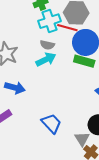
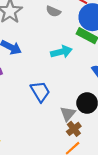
cyan arrow: (46, 60) -> (61, 52), moved

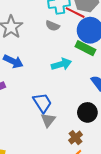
gray triangle: (68, 114) -> (48, 120), moved

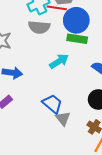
gray semicircle: (53, 26) -> (39, 27), size x1.5

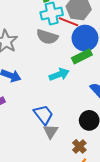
green rectangle: (77, 39) -> (82, 56), turned -48

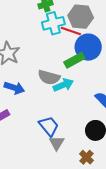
gray semicircle: (47, 37) -> (49, 77), moved
green rectangle: (82, 56) -> (74, 60), moved

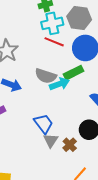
red line: (71, 31) -> (54, 42), moved
green rectangle: (74, 60) -> (73, 73), moved
brown cross: (86, 157) -> (70, 145), moved

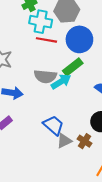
cyan cross: (52, 23) -> (41, 22), turned 35
gray triangle: (51, 140) -> (64, 141), turned 42

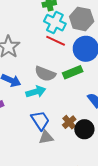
cyan arrow: (61, 82) -> (36, 92), moved
brown cross: (85, 141) -> (69, 122), moved

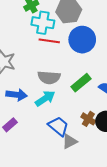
green rectangle: (73, 72) -> (81, 83), moved

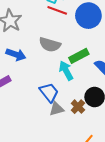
cyan arrow: (45, 98) -> (66, 71), moved, turned -96
brown cross: (88, 119) -> (78, 107), moved

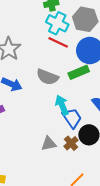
green rectangle: (79, 56) -> (79, 72), moved
blue trapezoid: (49, 92) -> (72, 118), moved

